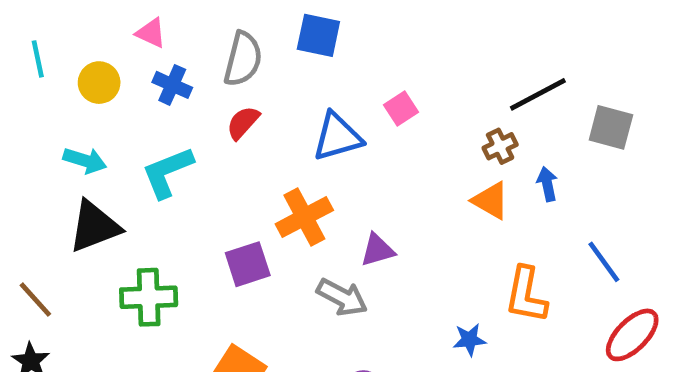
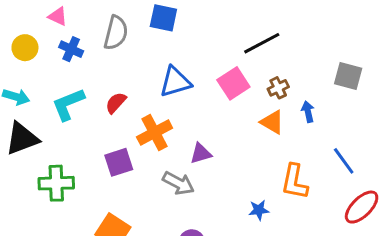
black line: (538, 94) -> (262, 43), moved
pink square: (401, 109) -> (233, 83), moved, size x1.5
red semicircle: (243, 123) -> (116, 103), moved

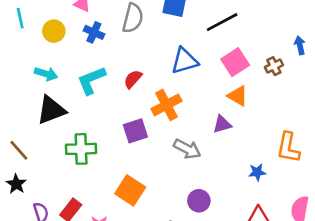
black line: (262, 43) -> (222, 22), moved
blue arrow: (308, 112) -> (300, 45), moved
orange triangle: (272, 122) -> (238, 96), moved
purple triangle: (201, 153) -> (222, 124), moved

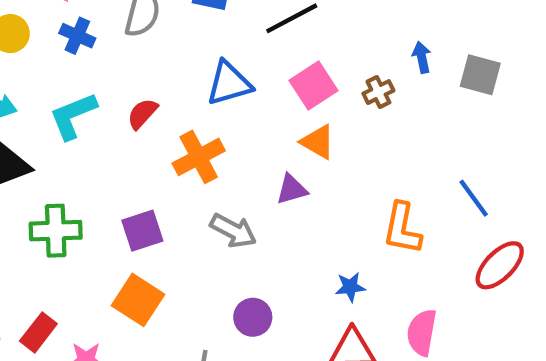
purple square: (135, 131) -> (142, 231), moved
blue star: (257, 172) -> (350, 287), moved

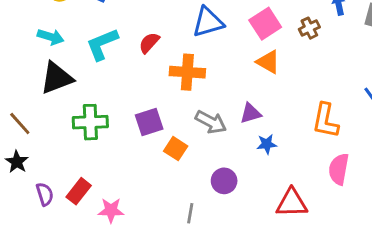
orange cross: (199, 157) -> (187, 72), turned 32
purple triangle: (292, 189) -> (251, 113), moved
blue star: (350, 287) -> (267, 144), moved
orange square: (138, 300) -> (176, 149), moved, size x0.7
pink semicircle: (422, 332) -> (339, 169), moved

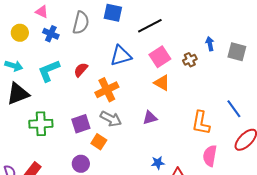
orange cross: (187, 72) -> (107, 90), turned -30
gray arrow: (211, 122) -> (111, 119), moved
blue star: (267, 144) -> (158, 163), moved
purple circle: (224, 181) -> (81, 164), moved

